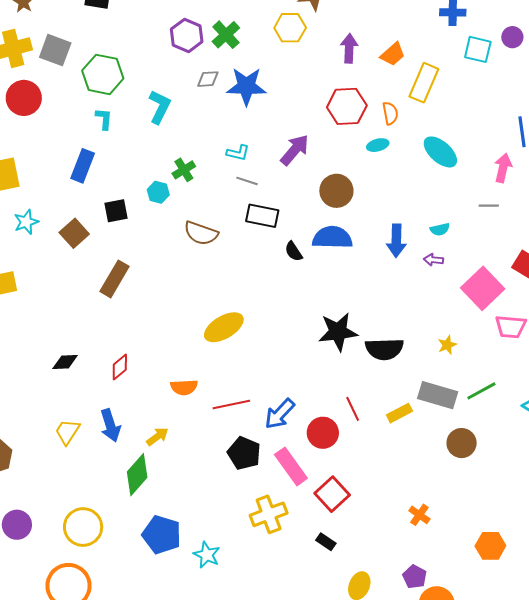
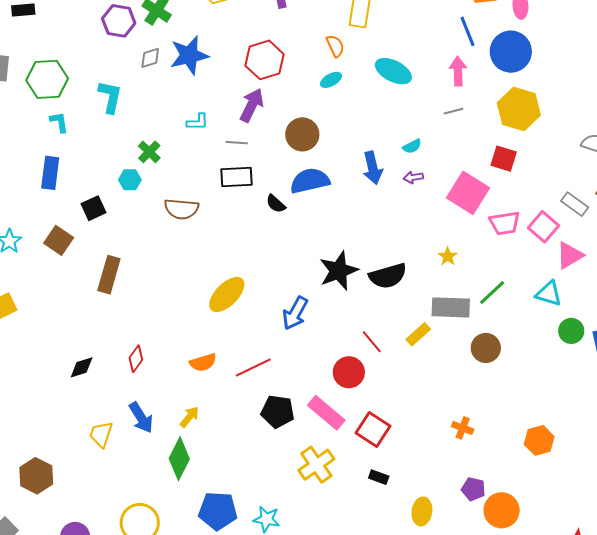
red hexagon: (347, 106) -> (265, 60), moved
gray line: (247, 181) -> (237, 143), moved
blue arrow: (280, 414) -> (295, 313), moved

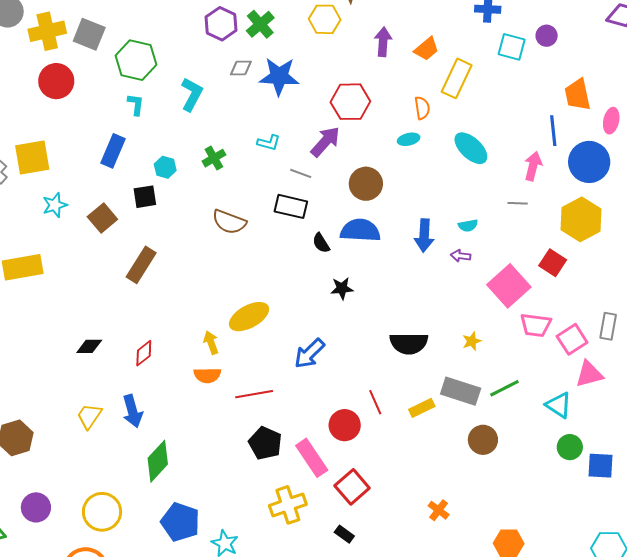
cyan hexagon: (130, 180) -> (165, 167), moved
gray rectangle: (575, 204) -> (608, 326), turned 48
black star: (339, 271) -> (342, 288), moved, size x0.6
yellow arrow: (189, 417) -> (211, 342), moved, turned -75

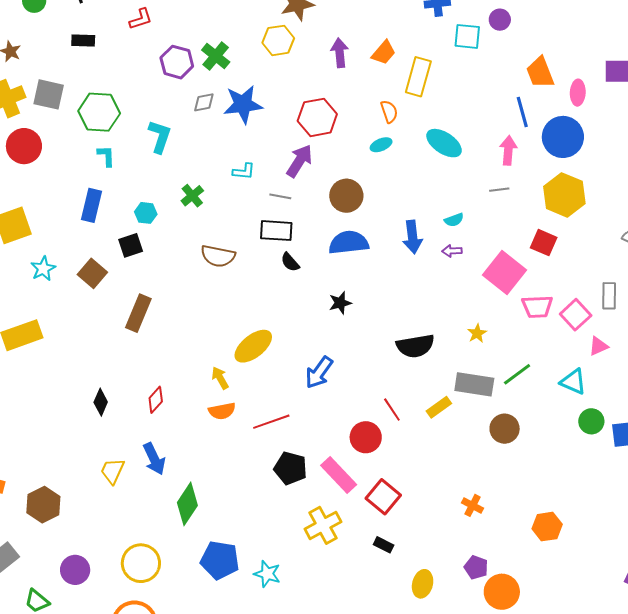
black semicircle: (321, 243) -> (290, 262), moved
black diamond: (89, 346) -> (101, 402), turned -56
pink triangle: (589, 374) -> (598, 346), size x0.7

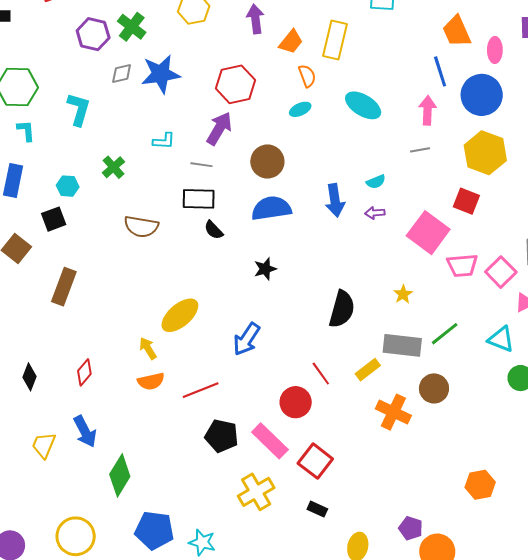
orange trapezoid: (384, 53) -> (291, 42), moved
black semicircle: (415, 346) -> (342, 309), turned -63
orange cross: (473, 505) -> (393, 412), moved, size x1.6

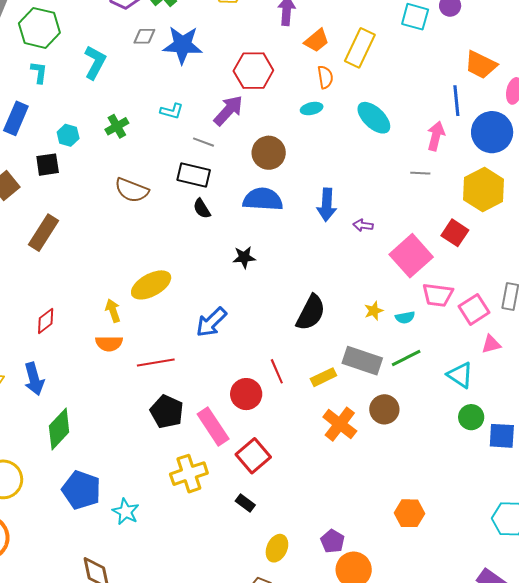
orange trapezoid: (457, 31) -> (481, 65), turned -52
cyan semicircle: (376, 182) -> (405, 317), moved

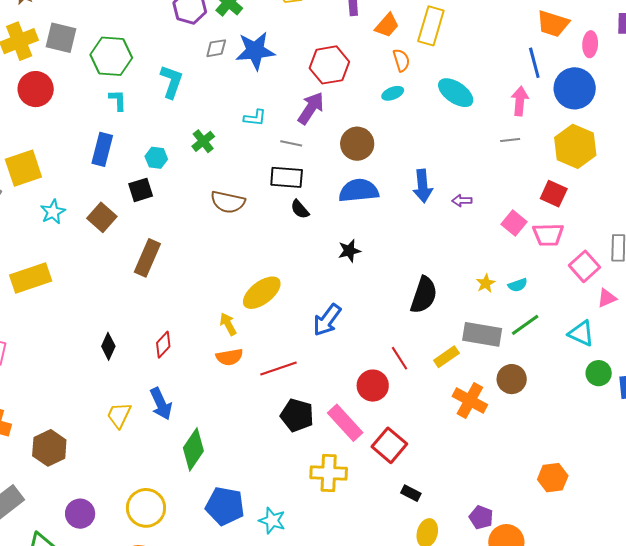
pink square: (411, 256) -> (514, 223), size x0.6
pink trapezoid: (438, 295) -> (548, 235), moved
yellow cross: (189, 474) -> (329, 473), turned 30
black rectangle: (245, 503) -> (411, 493), moved

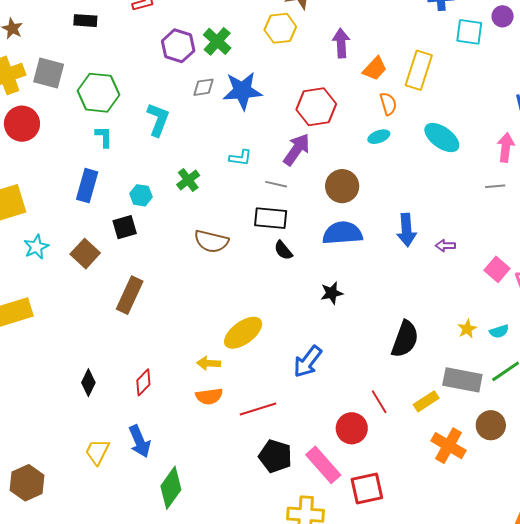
yellow arrow: (228, 324) -> (209, 363), turned -60
red square: (389, 445) -> (367, 489), turned 36

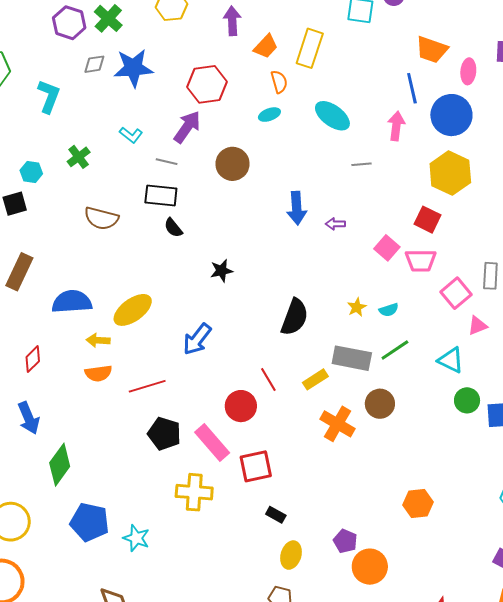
cyan L-shape: (241, 158) -> (131, 135), turned 30
gray line: (495, 186) -> (362, 164), moved
blue semicircle: (342, 233) -> (72, 302), moved

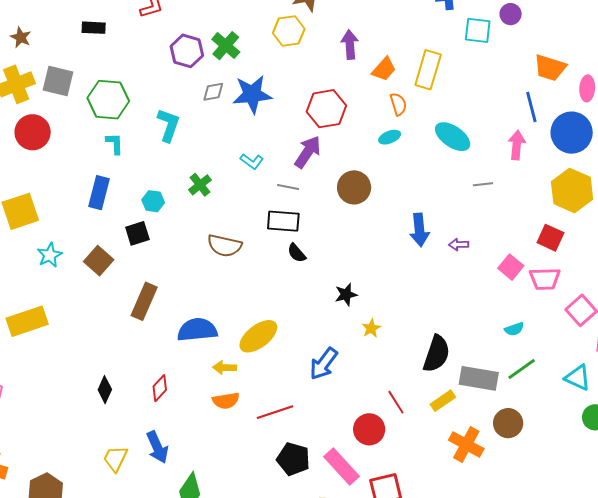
yellow star: (357, 307) -> (371, 328), moved
black semicircle: (295, 317) -> (436, 354), moved

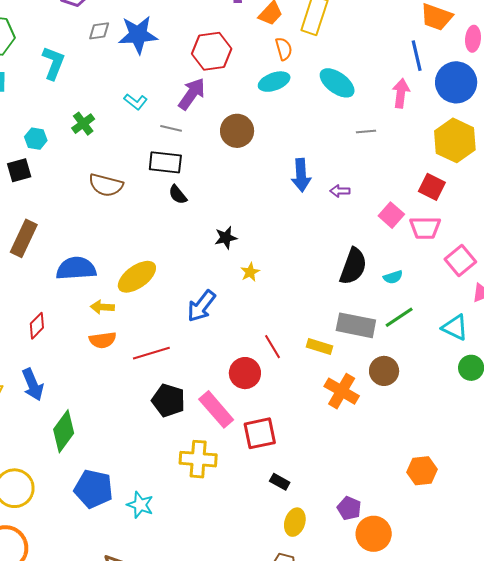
cyan ellipse: (390, 137) -> (274, 82), size x1.4
black semicircle: (436, 354) -> (353, 266), moved
yellow rectangle: (443, 401) -> (320, 347), turned 50

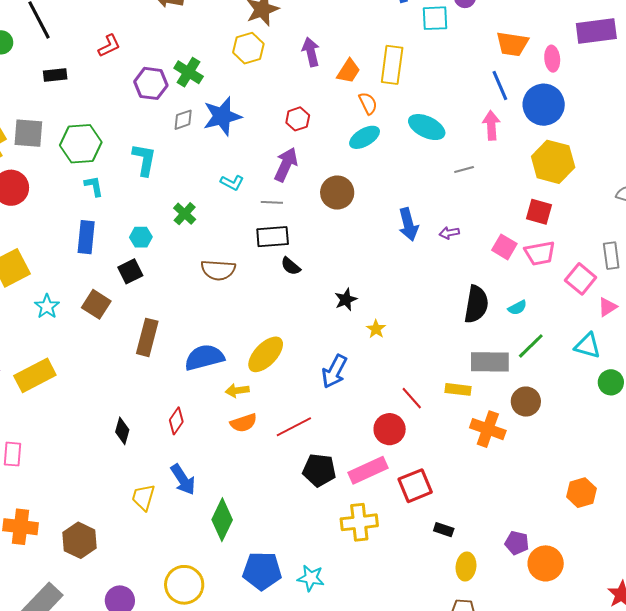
red hexagon: (212, 51) -> (298, 119), size x0.6
pink rectangle: (216, 409) -> (368, 470), turned -63

